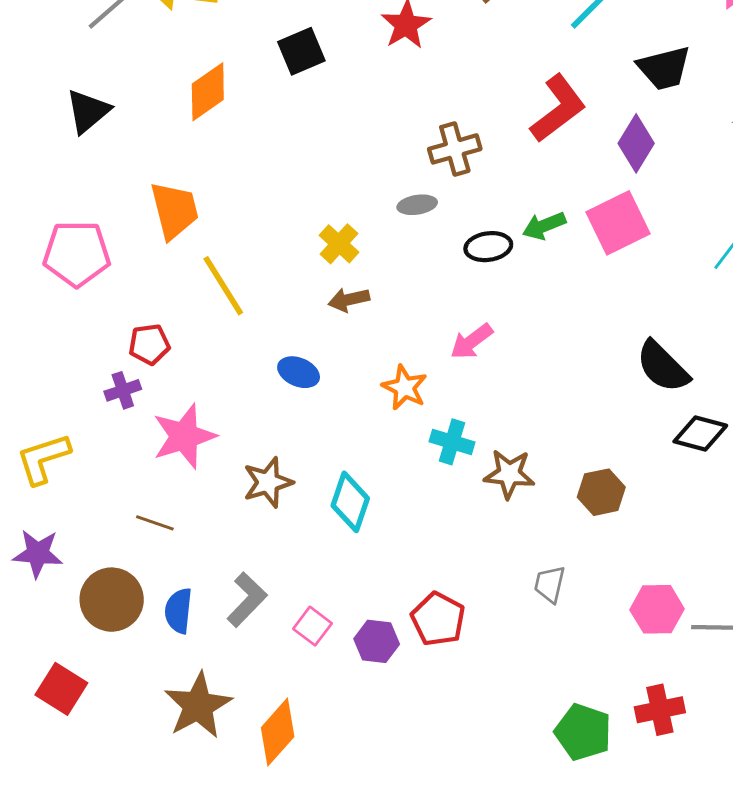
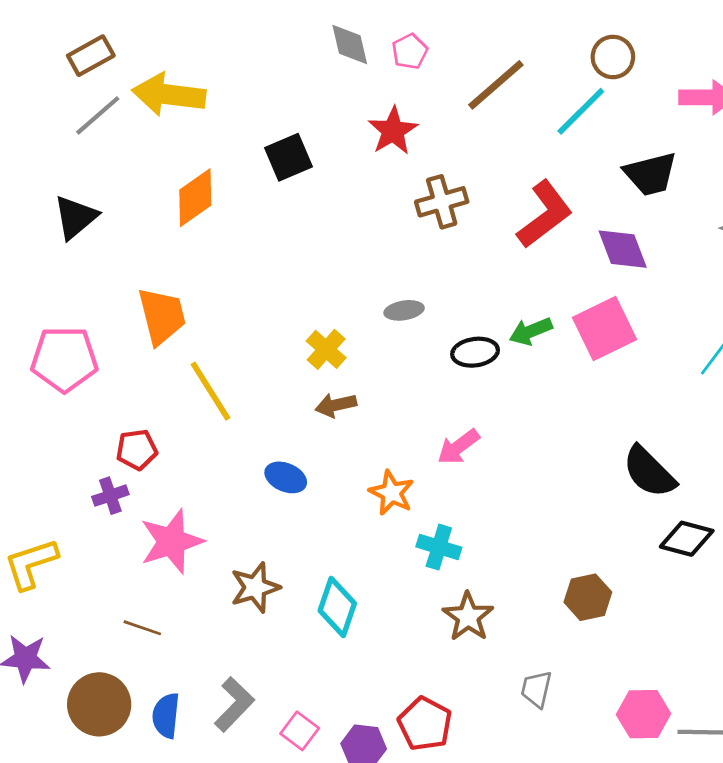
purple diamond: (636, 143) -> (623, 249), turned -52
brown cross: (455, 149) -> (442, 202), moved
brown star: (509, 474) -> (468, 617), moved, turned 30

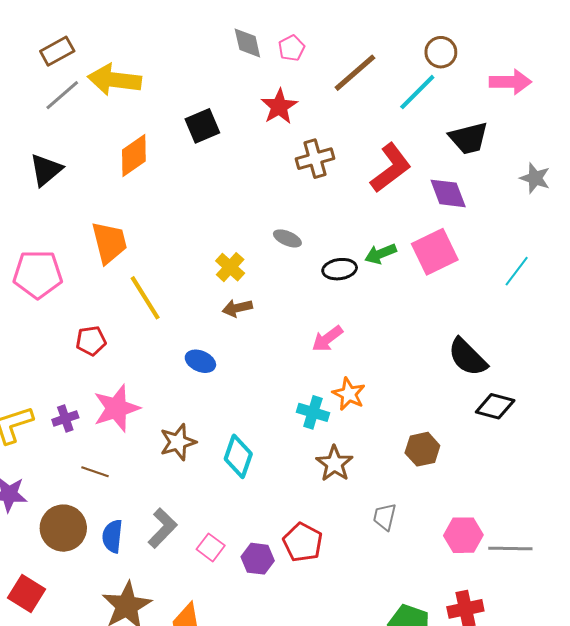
gray ellipse: (404, 310) -> (287, 238), turned 32
orange star: (392, 493) -> (349, 394), moved
purple cross: (110, 496) -> (65, 419), moved

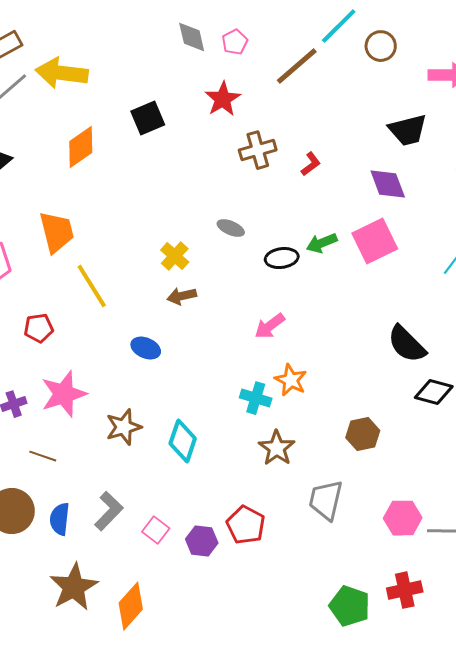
cyan line: (417, 92) -> (339, 26), moved
red L-shape: (391, 168) -> (311, 164), moved, size x0.5
gray trapezoid: (385, 517) -> (326, 500), size x1.5

